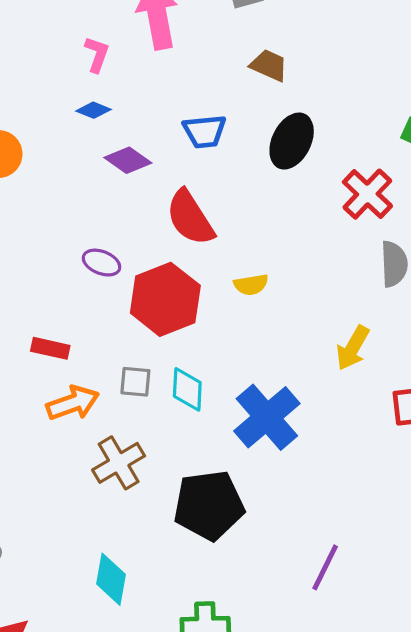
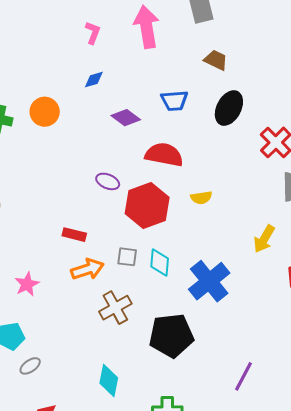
pink L-shape: (97, 54) -> (93, 33), moved
blue diamond: (93, 110) -> (94, 80), moved, turned -40
red semicircle: (190, 218) -> (164, 155), turned 132

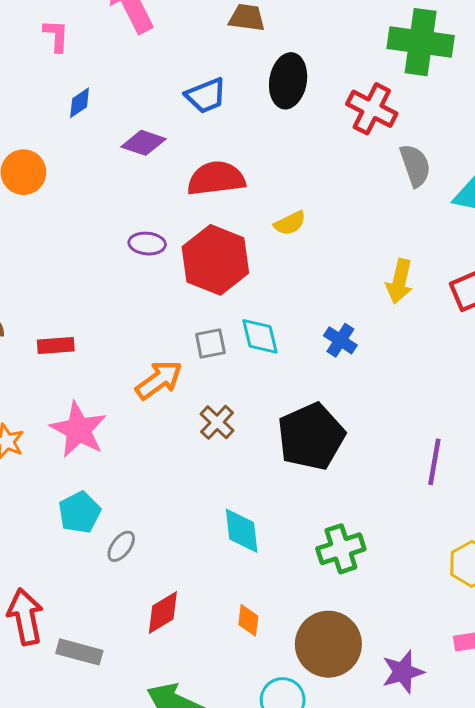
red rectangle: (74, 235) -> (56, 346), moved
yellow arrow: (264, 239) -> (399, 281), moved
blue cross: (209, 281) -> (340, 340), size x0.5
pink star: (27, 284) -> (79, 430), size x1.5
brown cross: (115, 308) -> (217, 422), size x0.7

